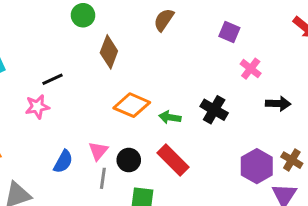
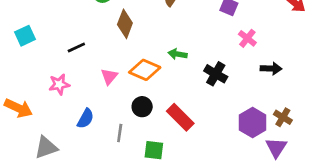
pink star: (37, 107) -> (59, 84), moved
green arrow: (170, 117) -> (178, 54), moved
pink triangle: (98, 151) -> (109, 76), moved
black circle: (129, 160) -> (142, 107), moved

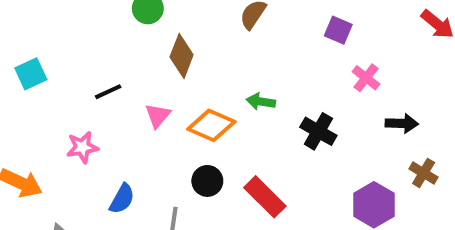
pink triangle: (109, 76) -> (158, 115), moved
brown cross: (283, 117) -> (424, 173), moved

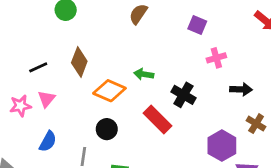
brown diamond: (182, 56) -> (79, 62), moved
pink cross: (366, 78) -> (216, 58), turned 36
pink triangle: (158, 115) -> (46, 99), moved
red rectangle: (265, 197) -> (157, 120), moved

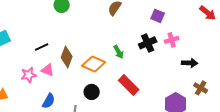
brown diamond: (79, 62) -> (67, 57), moved
green arrow: (144, 74) -> (119, 52), turned -128
black cross: (183, 95) -> (148, 43), moved, turned 36
pink triangle: (46, 99) -> (48, 70), turned -48

